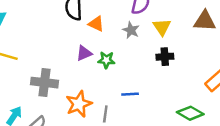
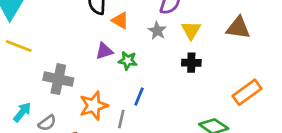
blue line: (130, 94) -> (139, 97), moved, turned -70

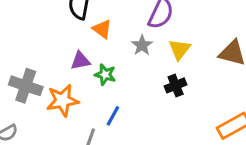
black cross: (191, 63) -> (176, 85), turned -30
orange star: (94, 106) -> (63, 100), moved

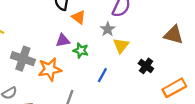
yellow triangle: (180, 49) -> (121, 45), moved
black cross: (176, 85) -> (146, 66), moved, turned -32
blue line: (113, 116) -> (102, 75), moved

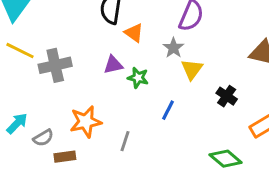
gray cross: (23, 59) -> (55, 65), moved, turned -30
orange star: (50, 69) -> (86, 122), moved

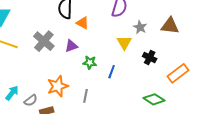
gray star: (173, 48) -> (140, 27), moved
gray cross: (55, 65) -> (44, 41), moved, turned -30
green star: (138, 78) -> (90, 62), moved

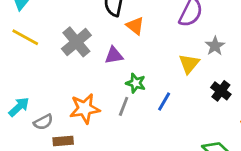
gray line: (86, 96) -> (124, 106), moved

